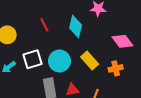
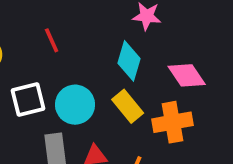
cyan diamond: (76, 26) -> (129, 61), moved
orange cross: (116, 68) -> (172, 122), size x1.5

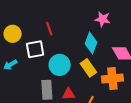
white square: (28, 99) -> (35, 49), moved

